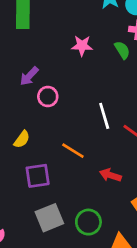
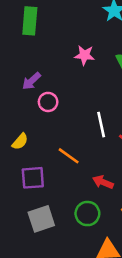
green circle: (88, 222) -> (87, 214), moved

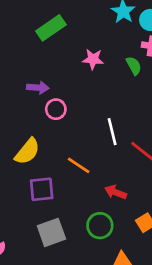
green rectangle: (30, 21) -> (51, 28), moved, turned 52
purple arrow: (31, 81) -> (38, 88), turned -132
yellow semicircle: (20, 141) -> (27, 151), size x1.5

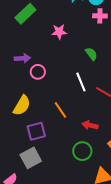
green semicircle: (134, 66) -> (91, 54), moved
orange line: (79, 165) -> (60, 110), turned 30
gray square: (51, 232) -> (31, 158), moved

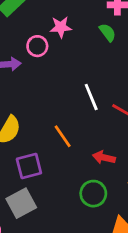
green semicircle: (91, 54) -> (107, 32), moved
pink circle: (38, 72) -> (37, 46), moved

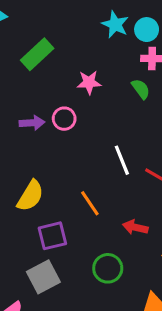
pink circle: (37, 46) -> (64, 119), moved
green circle: (93, 194) -> (108, 268), moved

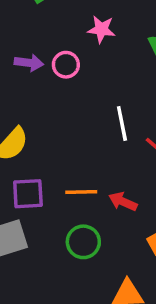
orange line: (90, 203) -> (81, 192), moved, turned -68

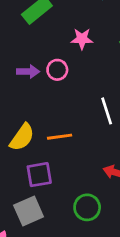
orange line: (81, 192) -> (60, 137), moved

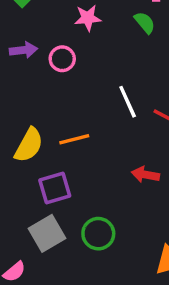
purple arrow: (28, 72) -> (24, 50), moved
green circle: (87, 207) -> (98, 234), moved

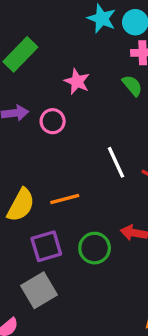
pink star: (88, 18) -> (77, 81), turned 30
green circle: (98, 234) -> (95, 248), moved

